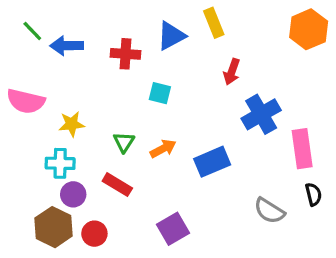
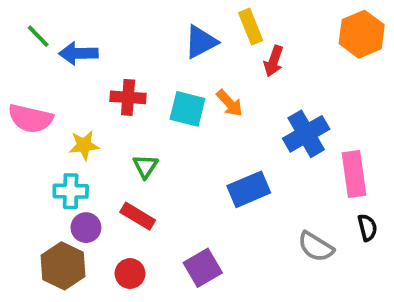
red cross: (126, 54) -> (128, 97), moved
red arrow: (232, 72) -> (274, 61), moved
cyan square: (160, 93) -> (187, 109), size x1.4
orange arrow: (163, 149) -> (230, 103), moved, turned 75
red circle: (94, 234) -> (130, 274), moved

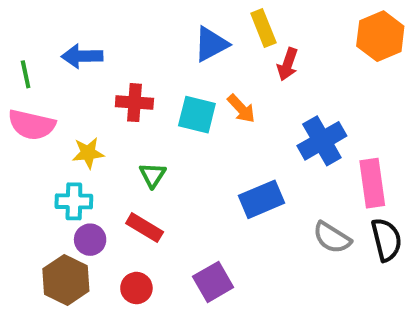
green line: (38, 36) -> (26, 74), moved, turned 32
black semicircle: (367, 228) -> (386, 240), size x1.5
gray semicircle: (316, 247) -> (332, 238), moved

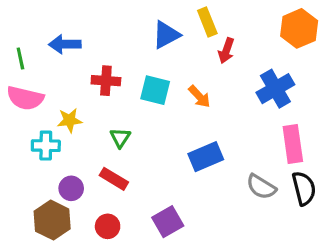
orange arrow: (241, 109) -> (199, 96), moved
blue cross: (322, 141) -> (275, 89), moved
cyan cross: (74, 201) -> (46, 146), moved

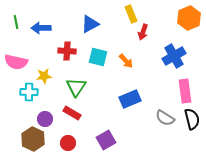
blue triangle: (166, 35) -> (90, 24), moved
green line: (20, 58) -> (16, 22), moved
green triangle: (120, 138) -> (76, 87), size x1.5

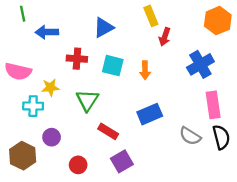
green line: (16, 22) -> (23, 14), moved
orange arrow: (126, 61) -> (145, 70), turned 42
red rectangle: (72, 113) -> (108, 131), moved
brown hexagon: (33, 139) -> (23, 156), moved

